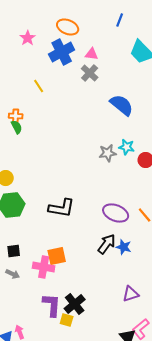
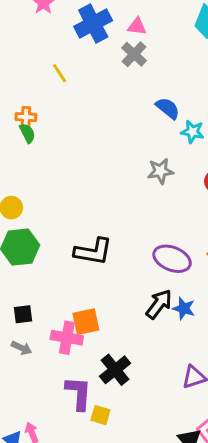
blue semicircle: (122, 105) -> (168, 108), moved, size x0.7
cyan star: (127, 147) -> (193, 132), moved
black cross: (75, 304) -> (115, 370), moved

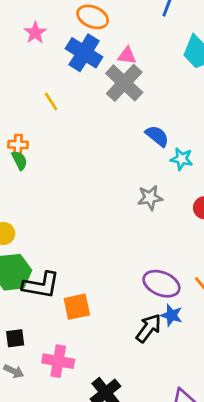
blue cross: (93, 24) -> (84, 53), turned -30
gray cross: (134, 54) -> (124, 83), size x1.5
black L-shape: (93, 251) -> (41, 285), moved
blue star: (184, 308) -> (172, 315), moved
orange square: (86, 322) -> (77, 307), moved

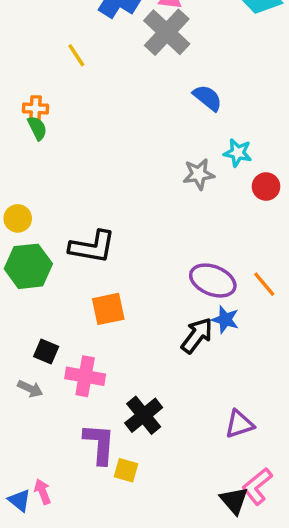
cyan star: (182, 159) -> (238, 153), moved
black L-shape: (41, 285) -> (92, 247), moved
black square: (15, 338) -> (46, 351), moved, turned 30

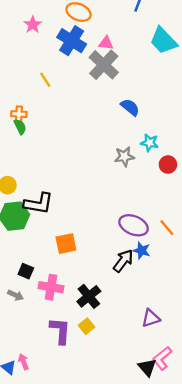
black L-shape: (92, 247) -> (38, 203), moved
black cross: (144, 415) -> (89, 296), moved
yellow square: (126, 470) -> (87, 326), moved, turned 35

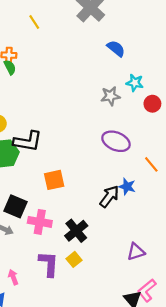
purple ellipse: (134, 225) -> (116, 141), moved
black square: (26, 271) -> (15, 206), size x1.5
pink arrow: (23, 362) -> (13, 277), moved

